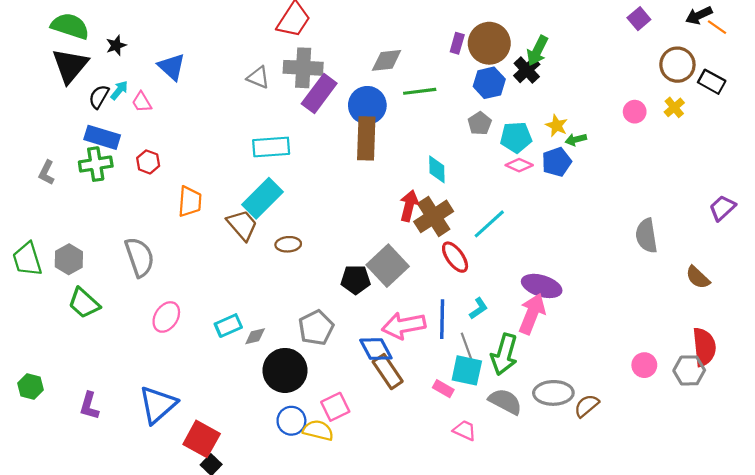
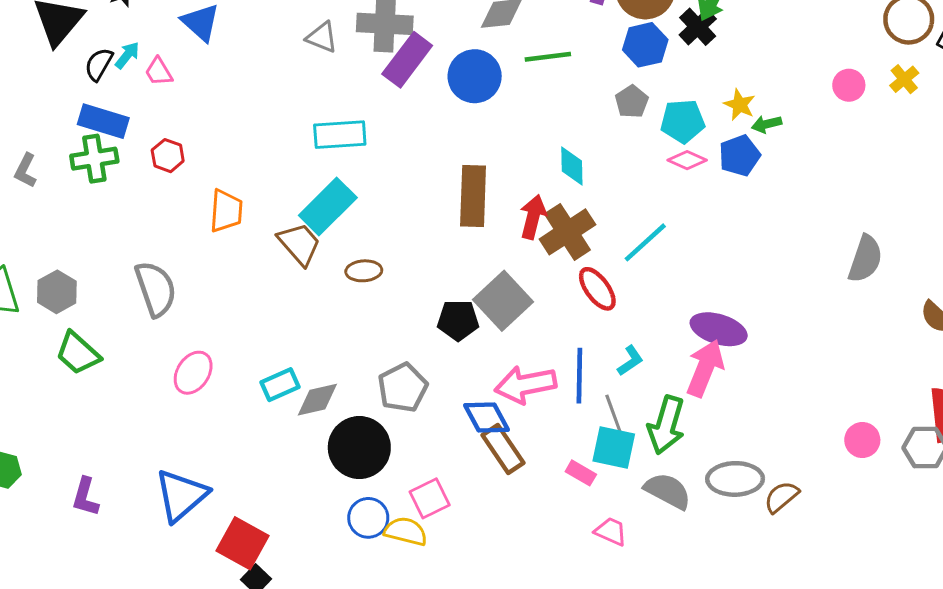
brown rectangle: (366, 138) -> (473, 196), moved
gray semicircle: (646, 236) -> (865, 259), turned -152
gray diamond: (255, 336) -> (317, 400), size x1.4

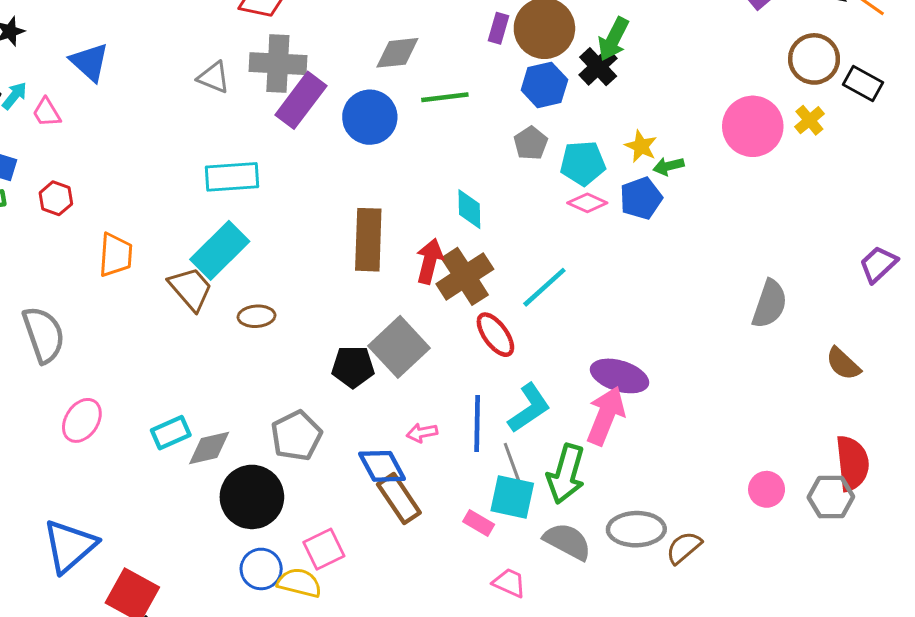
pink circle: (849, 85) -> (753, 126), size x1.8
cyan L-shape: (630, 361) -> (529, 408), size x1.6
pink arrow: (525, 385) -> (422, 433), size x0.5

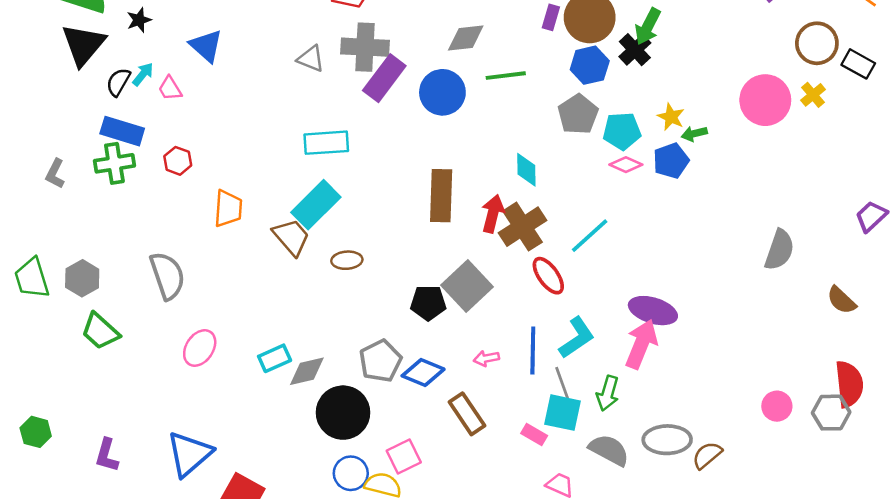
gray pentagon: (531, 143) -> (578, 114), size x1.4
blue diamond: (382, 466) -> (423, 373), moved, turned -39
green arrow: (566, 474) -> (608, 393), size x0.7

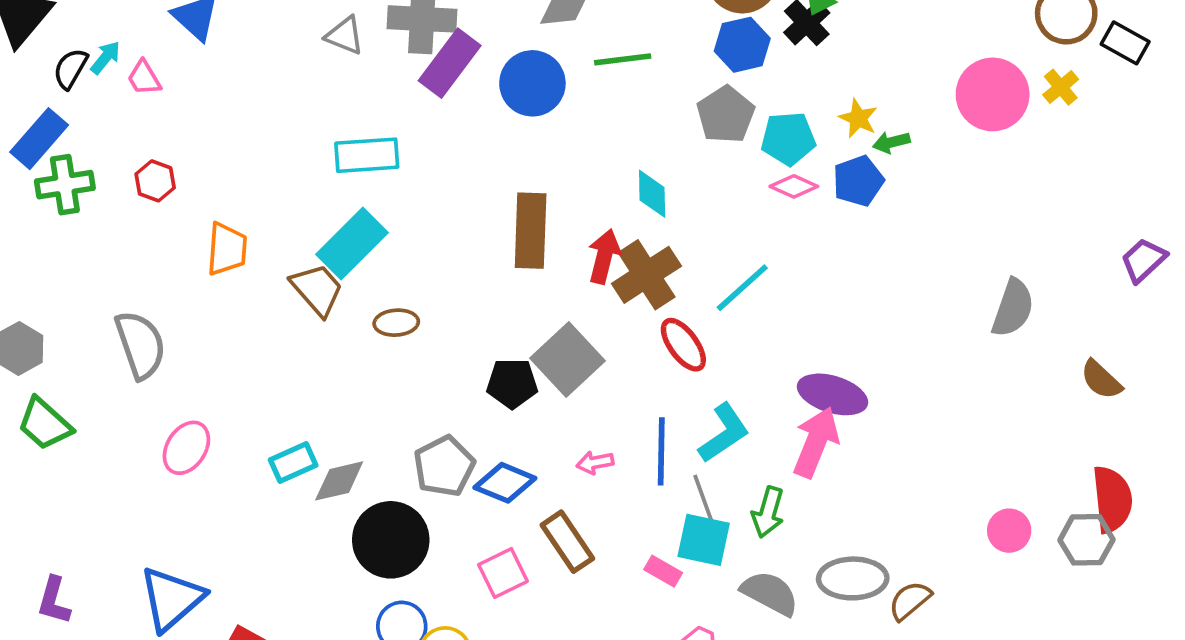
blue rectangle: (122, 131) -> (39, 139), moved, turned -66
pink square: (404, 456) -> (503, 573), moved

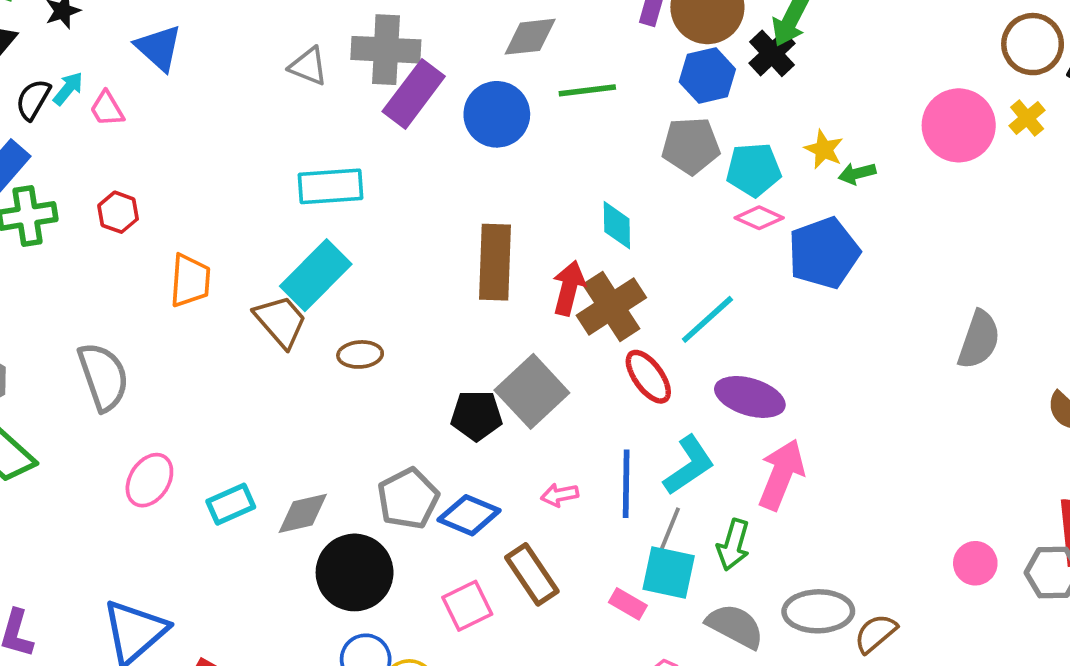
gray pentagon: (726, 115) -> (691, 146), turned 30
blue pentagon: (858, 181) -> (824, 253), moved, size x1.4
purple ellipse: (832, 394) -> (750, 397), moved
cyan rectangle: (293, 463) -> (231, 504), moved
gray line: (704, 499) -> (669, 532), turned 42

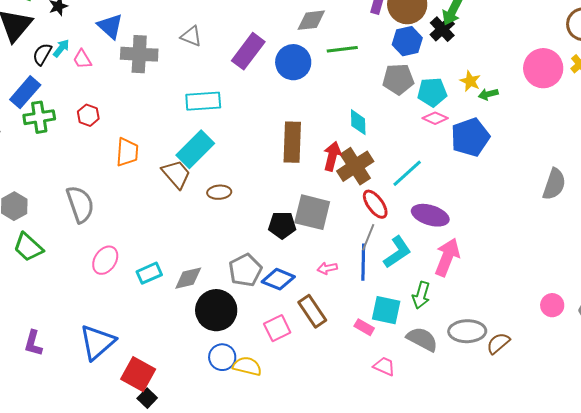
gray cross: (386, 50) -> (139, 54), moved
gray square: (532, 391) -> (312, 212), turned -33
gray line: (669, 532) -> (368, 237), moved

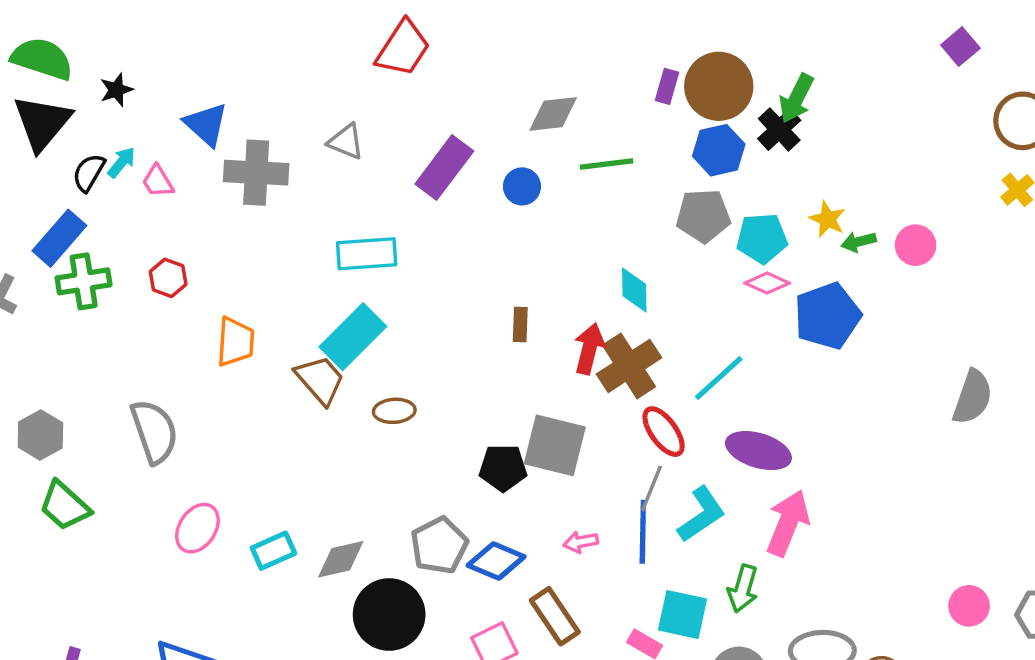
blue circle: (293, 62) -> (522, 186), size x0.6
pink circle: (543, 68) -> (916, 245), moved, size x0.6
brown rectangle: (292, 142) -> (520, 325), size x0.5

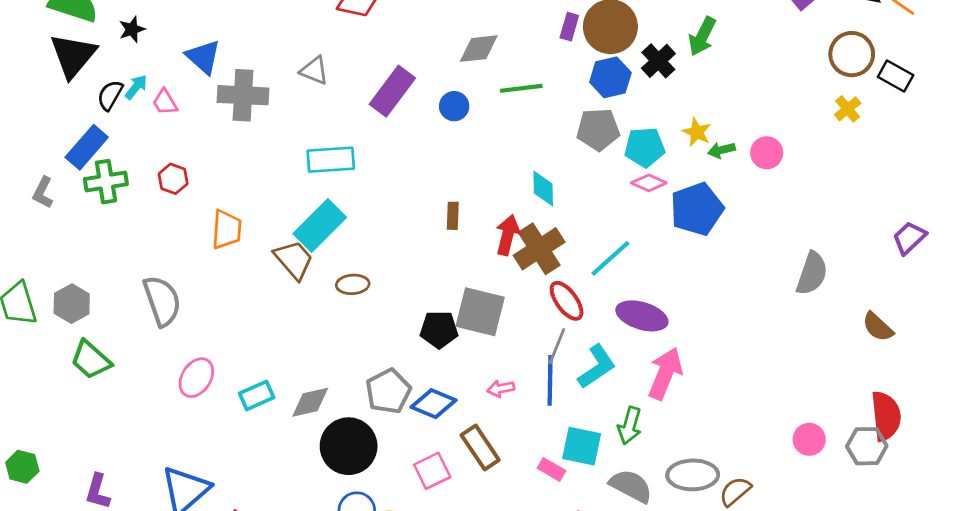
green arrow: (796, 98) -> (702, 36), moved

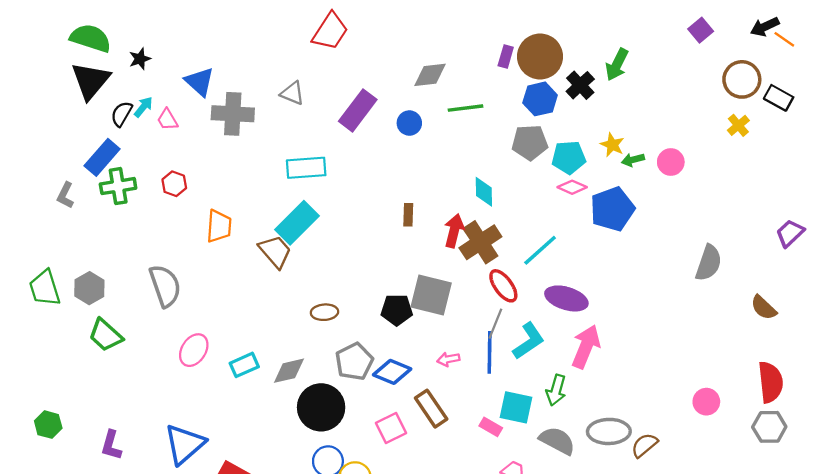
brown ellipse: (353, 284) -> (324, 312), moved
gray hexagon: (867, 446) -> (769, 427), moved

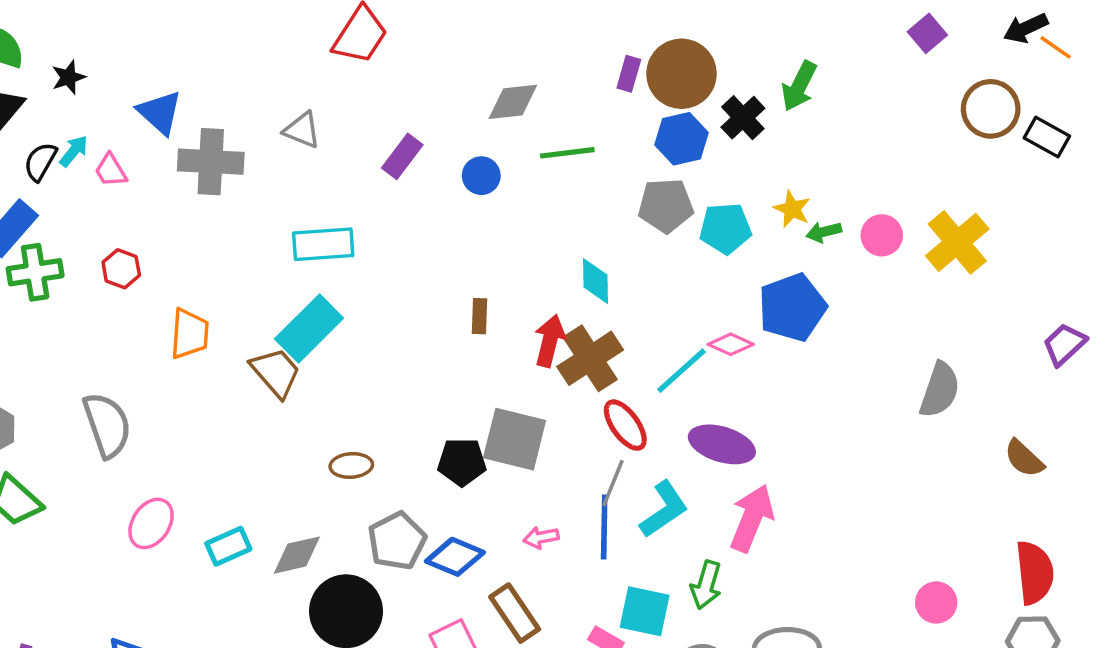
purple rectangle: (358, 110) -> (402, 156), size x0.7
yellow cross: (738, 125) -> (957, 242), moved, size x1.8
pink diamond: (572, 187) -> (731, 344), moved

